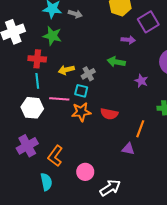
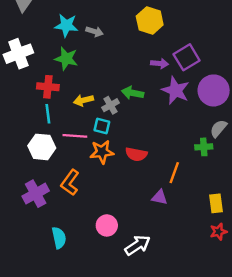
purple square: (148, 22) -> (187, 57), moved
green arrow: (116, 62) -> (133, 93), moved
purple star: (141, 81) -> (176, 90), moved, size x1.6
orange L-shape: (55, 156) -> (70, 183), moved

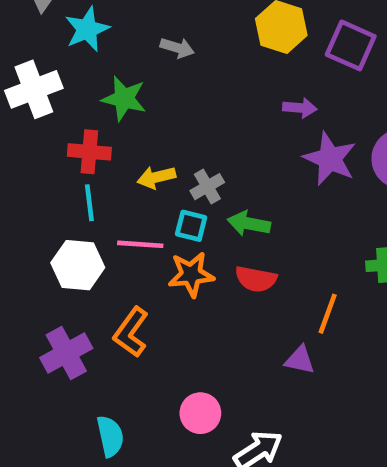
cyan star: (66, 25) -> (87, 29), moved, turned -30
purple square: (187, 57) -> (351, 45), moved, turned -35
green arrow: (133, 93) -> (249, 224), moved

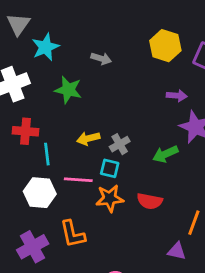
red cross: (89, 152) -> (25, 131), moved
green arrow: (249, 224) -> (165, 154), moved, turned -35
orange L-shape: (131, 332) -> (73, 234), turned -48

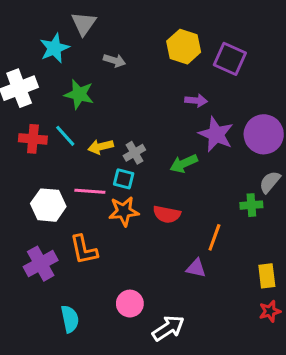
gray triangle: (18, 24) -> (84, 24), moved
cyan line: (47, 154) -> (65, 136), moved, turned -35

